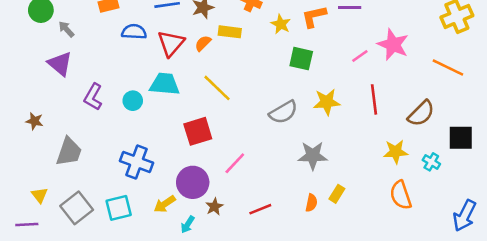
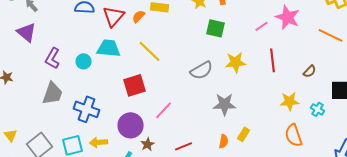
brown semicircle: (421, 113) -> (310, 71), size x0.6
gray trapezoid: (69, 152) -> (52, 93), moved
yellow arrow: (165, 204) -> (98, 142), moved, turned 30

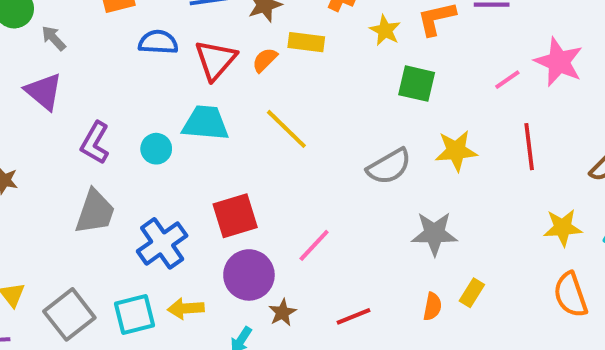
red square: (134, 85) -> (235, 216), moved
blue cross: (86, 109) -> (162, 243), turned 35

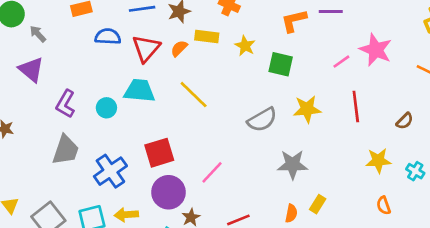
yellow star: (385, 30) -> (245, 46), moved
orange semicircle: (571, 295) -> (384, 205), size x0.6

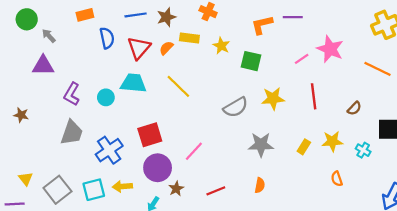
blue semicircle: (108, 37) -> (107, 38), turned 75
purple triangle: (31, 70) -> (43, 65), turned -40
yellow rectangle: (318, 204) -> (304, 147), moved

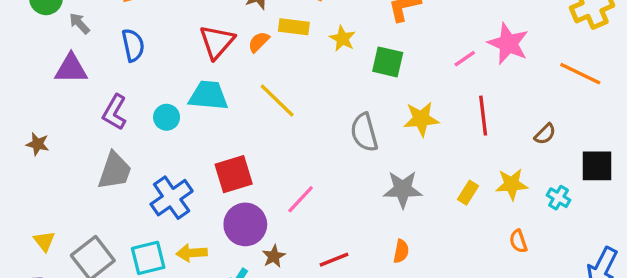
blue semicircle: (107, 38) -> (133, 45), moved
gray semicircle: (236, 107) -> (364, 132), turned 105

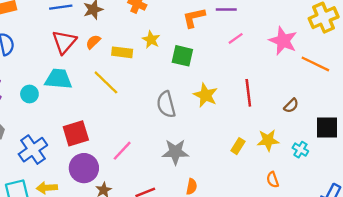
yellow rectangle: (294, 27) -> (122, 52), moved
pink star: (508, 44) -> (283, 41), moved
pink line: (465, 59) -> (236, 38), moved
yellow star: (421, 119) -> (205, 95), turned 30
gray star: (403, 189) -> (175, 152), moved

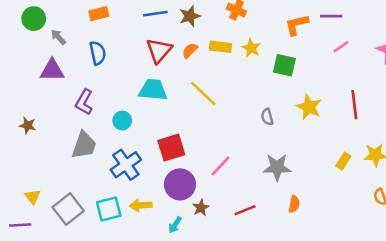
yellow rectangle: (122, 52) -> (220, 47), moved
cyan circle: (29, 94) -> (122, 121), moved
gray semicircle: (166, 104) -> (267, 117), size x0.6

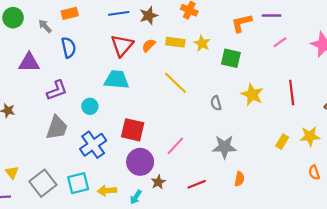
gray arrow: (58, 37) -> (45, 26), moved
yellow line: (203, 93) -> (175, 83), moved
purple L-shape: (84, 102) -> (57, 90), turned -140
red square: (171, 148) -> (133, 130), turned 30
yellow arrow: (141, 205) -> (107, 191), moved

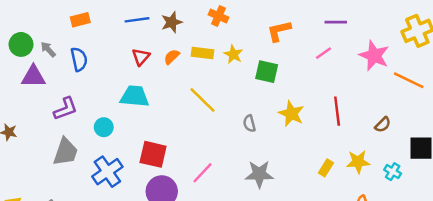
purple line: (271, 16) -> (336, 22), moved
green circle: (13, 18) -> (21, 44), moved
gray arrow: (45, 26) -> (48, 49), moved
red triangle: (122, 45) -> (141, 57), size x0.7

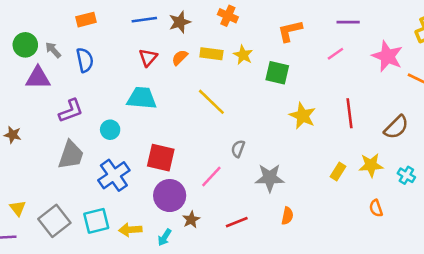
gray semicircle: (249, 123) -> (238, 149), moved, turned 35
brown semicircle: (383, 125) -> (396, 127), size x1.5

